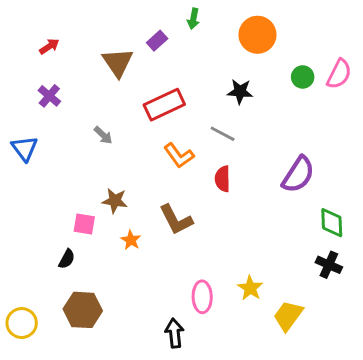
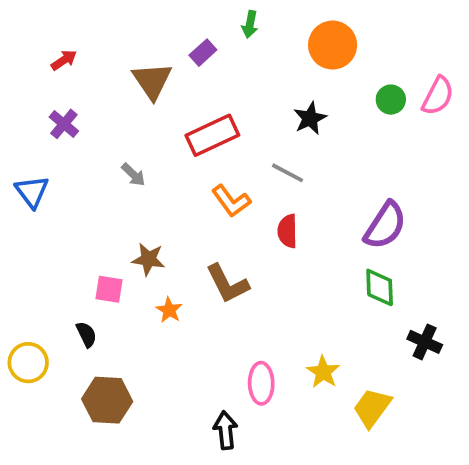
black star: (240, 92) -> (310, 118), turned -30
green diamond: (332, 223) -> (380, 287), moved
black semicircle: (67, 259) -> (86, 334), turned -54
yellow circle: (22, 323) -> (28, 363), moved

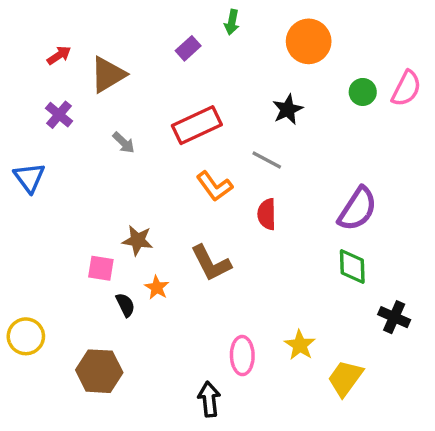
brown triangle: (152, 81) -> (108, 75), moved, turned 33
gray arrow: (133, 175) -> (124, 143), moved
black semicircle: (86, 334) -> (125, 305), moved

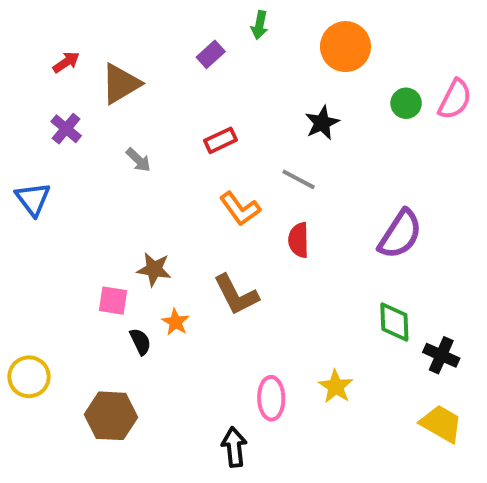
red rectangle: (197, 125) -> (220, 140), size x0.6
green diamond: (352, 267) -> (394, 322), moved
yellow trapezoid: (345, 378) -> (441, 424), moved, turned 84

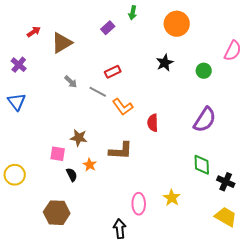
green circle: (406, 103) -> (204, 71), moved
purple cross: (66, 129) -> (19, 65), moved
gray line: (299, 179) -> (98, 92), moved
brown L-shape: (236, 295) -> (121, 151), turned -60
yellow circle: (29, 377) -> (15, 175), moved

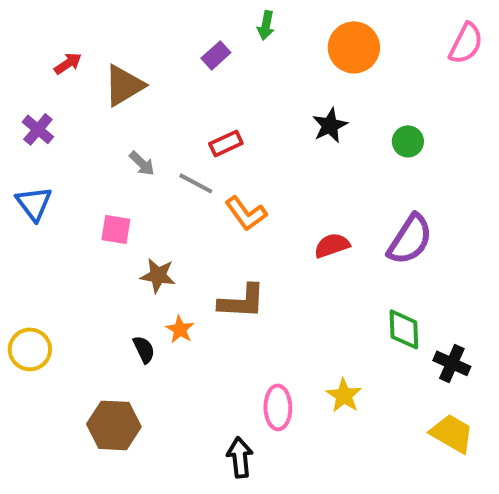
pink semicircle: (233, 51) -> (466, 43), moved
red semicircle: (153, 123) -> (332, 245), moved, turned 72
pink square: (58, 154) -> (116, 229), moved

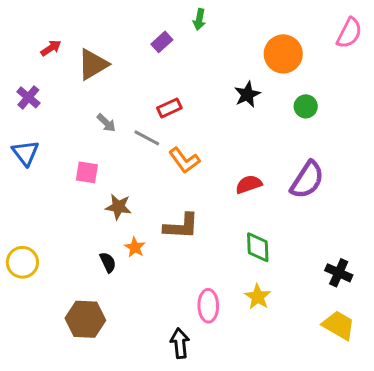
orange circle: (354, 47) -> (283, 54), moved
green diamond: (404, 329) -> (258, 247), moved

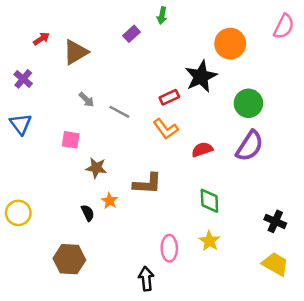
black star: (247, 94) -> (201, 76), size x1.5
green circle: (306, 106) -> (248, 103), moved, size x1.5
red rectangle: (169, 108) -> (169, 97), moved
orange L-shape: (184, 160) -> (166, 129), moved

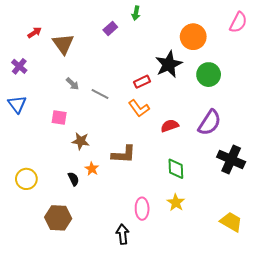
brown triangle: (76, 52) -> (63, 44), turned -35
green circle: (248, 103) -> (209, 75), moved
yellow circle: (18, 213) -> (26, 179), moved
black cross: (275, 221) -> (231, 159), moved, size x1.5

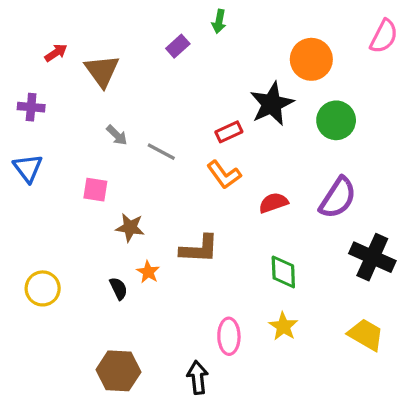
purple cross: (19, 66) -> (31, 107), turned -35
brown hexagon: (58, 218) -> (118, 371), moved
yellow trapezoid: (231, 222) -> (366, 335), moved

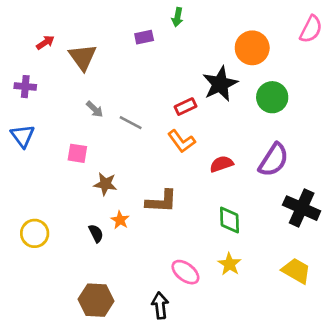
purple rectangle: (178, 46) -> (144, 37), turned 30
pink ellipse: (229, 336) -> (185, 272), turned -52

